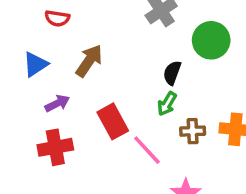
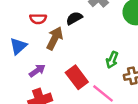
red semicircle: (57, 18) -> (38, 19), moved
black semicircle: (172, 73) -> (74, 18), moved, turned 49

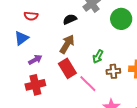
red semicircle: (38, 19) -> (31, 16), moved
brown arrow: (55, 38) -> (67, 44), moved

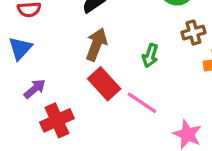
purple arrow: (35, 60) -> (35, 89), moved
brown cross: (113, 71) -> (193, 33), moved

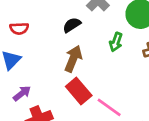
green arrow: (150, 56) -> (116, 42), moved

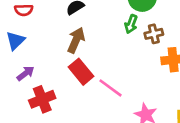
green arrow: (116, 42) -> (131, 24), moved

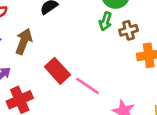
brown arrow: (76, 40) -> (24, 41), moved

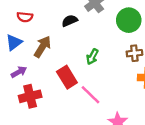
green arrow: (105, 21) -> (92, 57), moved

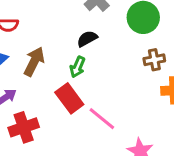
black semicircle: (70, 21) -> (87, 39), moved
green arrow: (92, 57) -> (78, 67), moved

